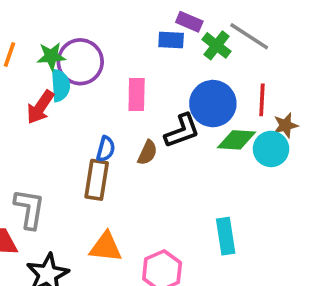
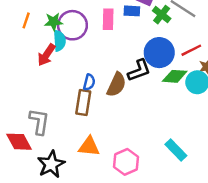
pink rectangle: (137, 94) -> (108, 19), moved
red line: (262, 100) -> (191, 50), turned 60
brown semicircle: (147, 153) -> (116, 85), size x1.5
cyan rectangle: (226, 236) -> (176, 150), moved, turned -35

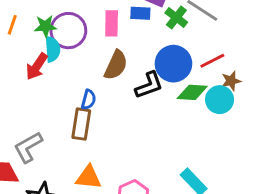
brown semicircle: (116, 85) -> (116, 65), moved
gray L-shape: (39, 121) -> (28, 147), turned -128

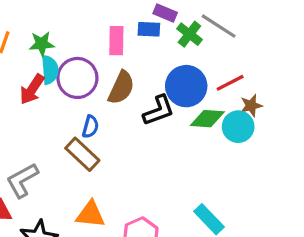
purple circle: (68, 31) -> (77, 78), moved
brown rectangle: (81, 124) -> (82, 154), turned -56

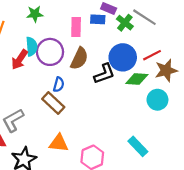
green star: (42, 44) -> (35, 14), moved
brown star: (251, 106) -> (166, 70), size x1.5
cyan circle: (238, 127) -> (157, 100), moved

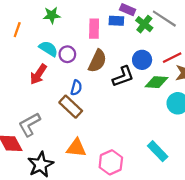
cyan semicircle: (32, 47) -> (48, 49), turned -54
purple circle: (50, 52) -> (67, 54), size x0.6
blue circle: (123, 57) -> (142, 60), size x0.7
red arrow: (20, 60) -> (38, 74), moved

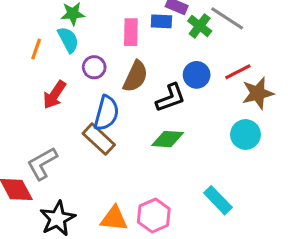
orange line: (17, 30) -> (36, 49), moved
cyan semicircle: (48, 49) -> (68, 40), moved, turned 30
green diamond: (157, 82) -> (168, 139), moved
blue semicircle: (76, 88) -> (106, 113), size x1.6
orange triangle: (76, 148) -> (114, 219), moved

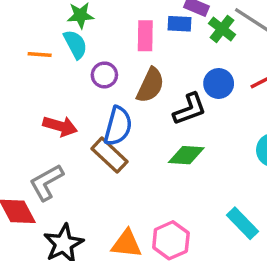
orange line: (36, 49) -> (40, 55), turned 75
red arrow: (54, 95) -> (60, 126), moved, turned -108

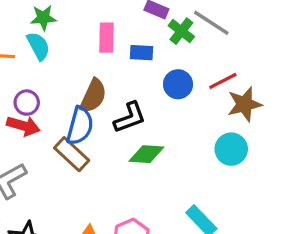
blue rectangle: (179, 24) -> (141, 53), moved
purple circle: (104, 75) -> (27, 103), moved
brown semicircle: (150, 85) -> (93, 96), moved
black L-shape: (190, 109) -> (130, 118), moved

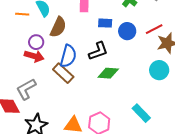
blue rectangle: (141, 53) -> (105, 23), moved
brown semicircle: (93, 96) -> (58, 27), moved

